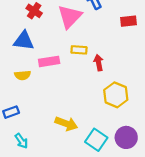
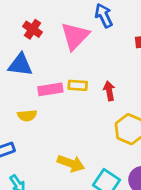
yellow rectangle: (79, 50) -> (78, 85), moved
yellow semicircle: (23, 75) -> (27, 115), moved

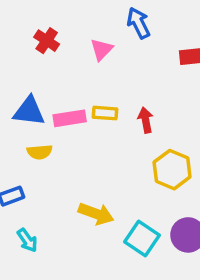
pink triangle: (75, 36) -> (101, 49), size x0.6
blue triangle: (20, 65) -> (29, 111), moved

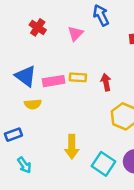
blue triangle: (29, 111) -> (26, 76), turned 30
yellow arrow: (96, 214) -> (72, 147), turned 70

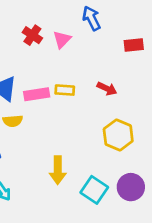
red cross: (38, 27) -> (32, 35), moved
red arrow: (106, 82) -> (107, 89), moved, turned 126

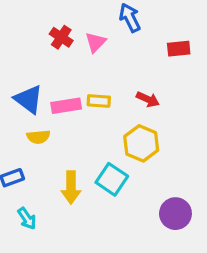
yellow hexagon: (118, 135) -> (141, 143), moved
yellow arrow: (58, 170) -> (71, 187), moved
cyan square: (94, 190) -> (112, 179), moved

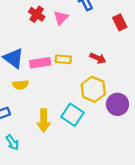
red rectangle: (179, 49) -> (120, 22), turned 70
purple circle: (175, 214) -> (117, 104), moved

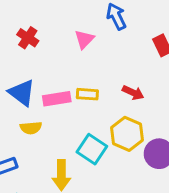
red cross: (37, 14) -> (28, 38), moved
cyan square: (72, 115) -> (92, 149), moved

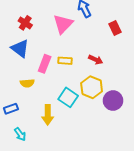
pink triangle: (84, 39) -> (63, 24), size x1.5
blue triangle: (22, 93) -> (20, 48), moved
pink rectangle: (57, 99) -> (45, 64), turned -60

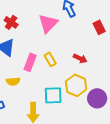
yellow rectangle: (65, 61) -> (50, 59), turned 56
cyan square: (68, 97) -> (53, 95), turned -36

